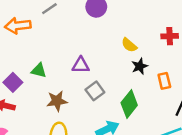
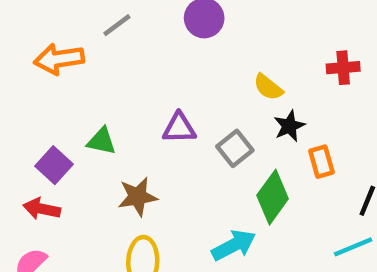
orange rectangle: (164, 81) -> (321, 162), moved
gray square: (95, 91) -> (235, 148), moved

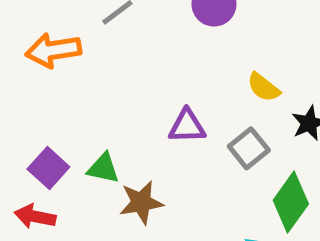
yellow semicircle: (268, 87) -> (263, 87), moved
green triangle: (102, 141) -> (103, 168), moved

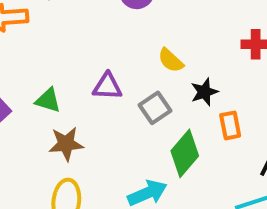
green triangle: (103, 168) -> (48, 100), moved

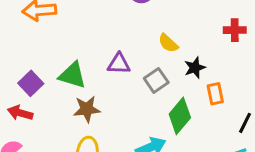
green triangle: (48, 100) -> (72, 75), size x1.4

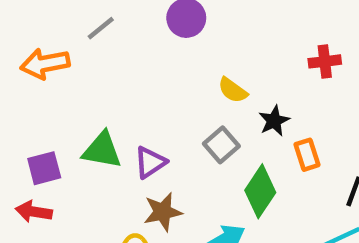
purple triangle: (119, 64) -> (150, 162), moved, turned -30
purple square: (31, 83) -> (44, 168), turned 35
brown star: (87, 109) -> (163, 212), moved

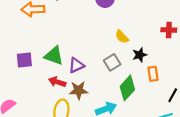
red arrow: (34, 212) -> (57, 82), moved

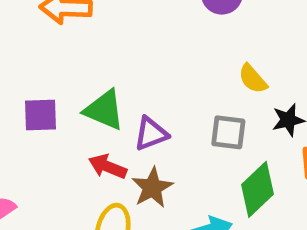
gray square: (112, 62) -> (228, 132), turned 35
brown star: (79, 90) -> (152, 188), turned -30

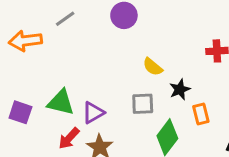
purple square: (40, 115) -> (20, 112), turned 30
red arrow: (108, 167) -> (69, 138), turned -60

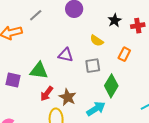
black star: (180, 89) -> (115, 20), moved
purple triangle: (93, 113) -> (66, 55), moved, turned 49
orange rectangle: (201, 114) -> (124, 54), moved, turned 48

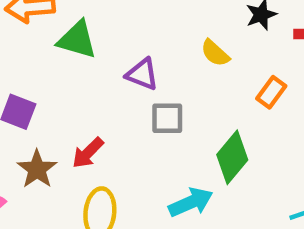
gray square: (93, 66) -> (167, 118), moved
green triangle: (39, 71) -> (77, 40), moved
brown star: (68, 97) -> (37, 169), moved

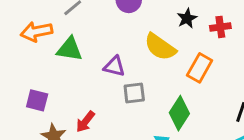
yellow semicircle: (215, 53) -> (160, 47), size x1.6
orange rectangle: (271, 92) -> (200, 68), size x1.4

